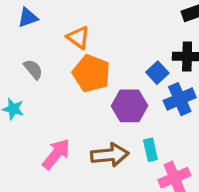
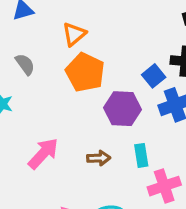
orange triangle: (78, 37) -> (74, 34), turned 40
brown arrow: (110, 155) -> (99, 158), size x0.6

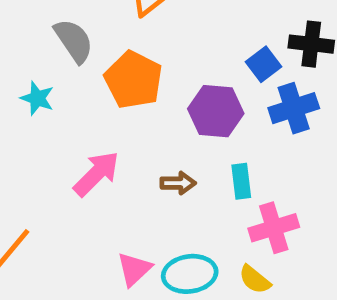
gray semicircle: (25, 64) -> (74, 41), size x1.4
orange pentagon: (85, 72) -> (134, 80), moved

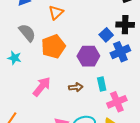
orange pentagon: (134, 80) -> (53, 46), turned 30

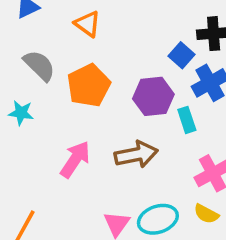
orange triangle: (56, 12) -> (87, 24), turned -35
cyan rectangle: (102, 84) -> (187, 120), moved
brown arrow: (76, 87) -> (136, 155), size x1.6

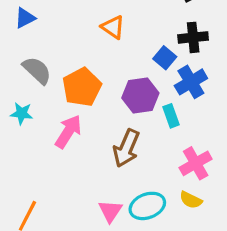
orange triangle: (87, 24) -> (113, 27), moved
brown arrow: (136, 155) -> (126, 148), turned 126
pink arrow: (75, 159) -> (68, 132), moved

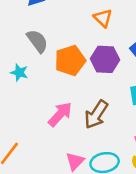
purple hexagon: (140, 95) -> (105, 59), moved
pink arrow: (68, 132) -> (60, 114), moved

